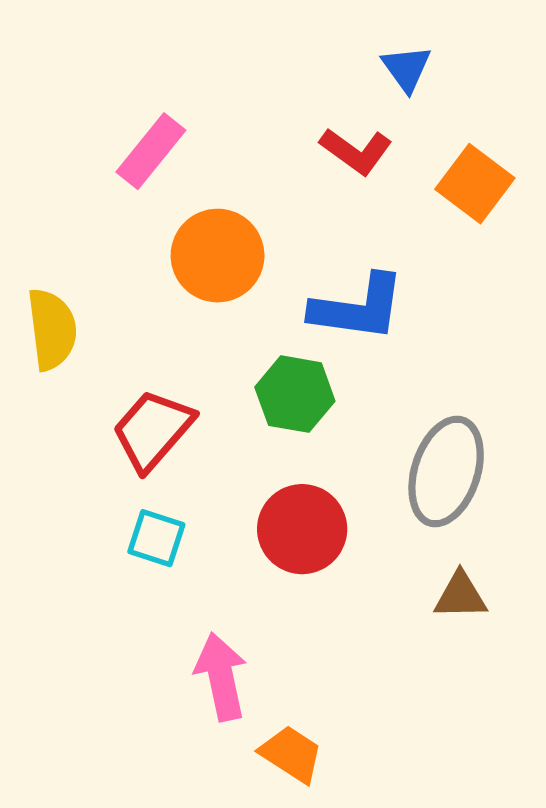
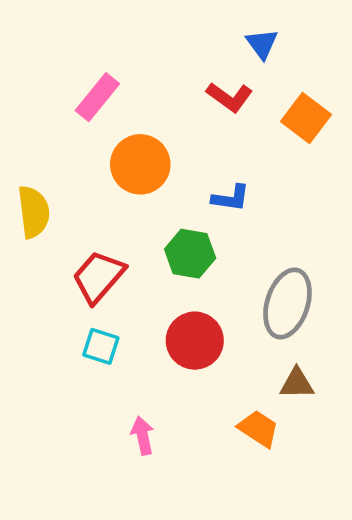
blue L-shape: (358, 308) -> (231, 198), size x0.6
pink arrow: (221, 677) -> (143, 436), size x0.7
orange trapezoid: (291, 754) -> (259, 429), moved

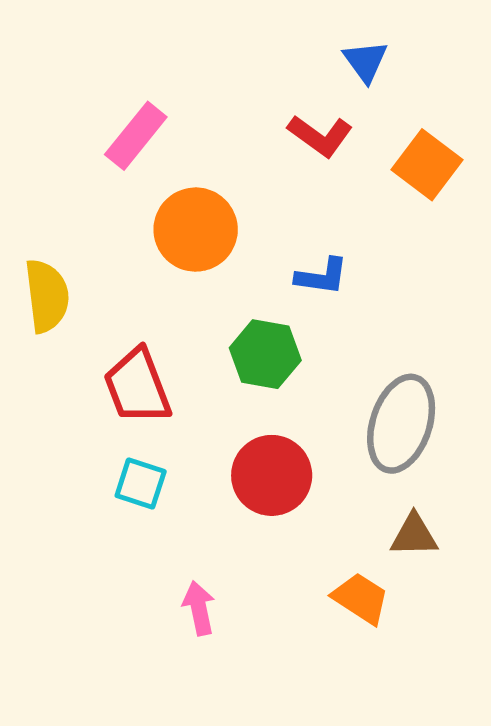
red trapezoid: (99, 277) -> (137, 386), turned -62

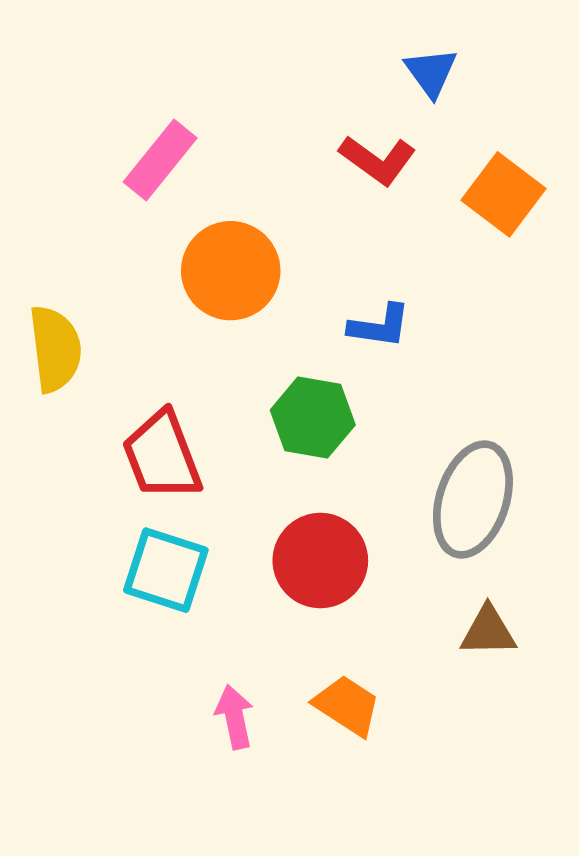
cyan square: (141, 484) -> (166, 570), size x1.4
orange trapezoid: (361, 598) -> (347, 706), moved

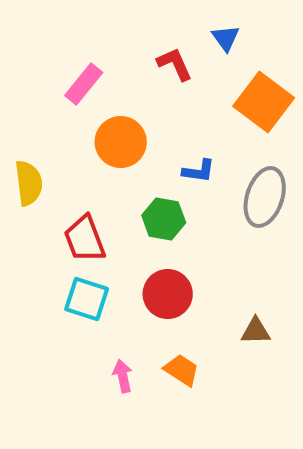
red L-shape: (378, 160) -> (175, 64), moved, turned -150
orange square: (503, 194) -> (264, 102), size x1.4
gray ellipse: (473, 500) -> (265, 197), moved

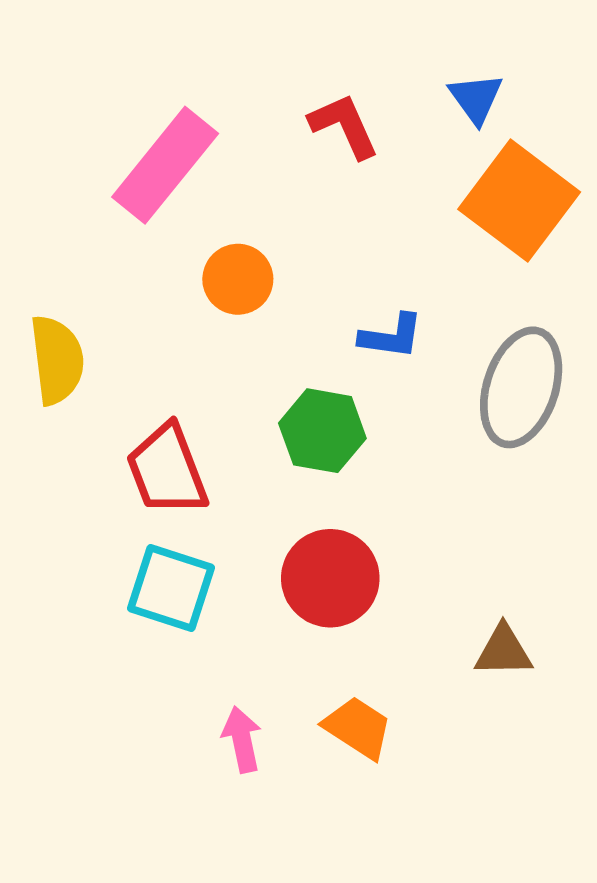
blue triangle: (226, 38) -> (476, 98), moved
pink rectangle: (84, 84) -> (165, 165), size x1.4
orange circle: (121, 142) -> (238, 279), size x0.7

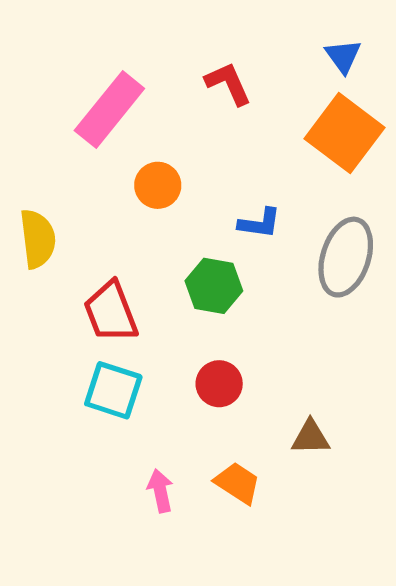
blue triangle: (476, 98) -> (343, 56), moved
red circle: (330, 578) -> (219, 384), size x0.7
brown triangle: (503, 651) -> (310, 437), moved

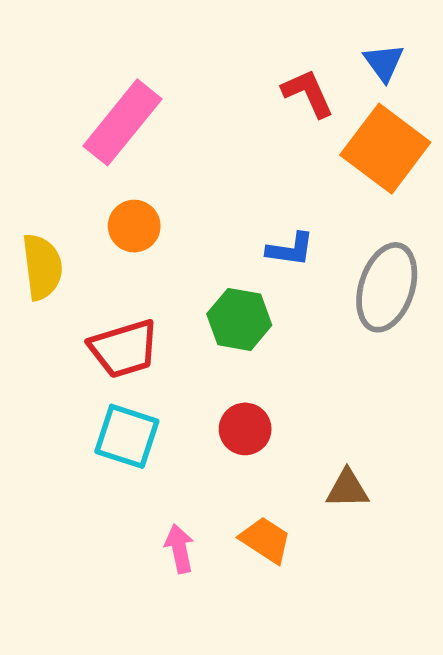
red L-shape: (228, 83) -> (308, 93), moved
orange circle: (158, 185) -> (134, 226), moved
red trapezoid: (111, 312) -> (124, 349), turned -86

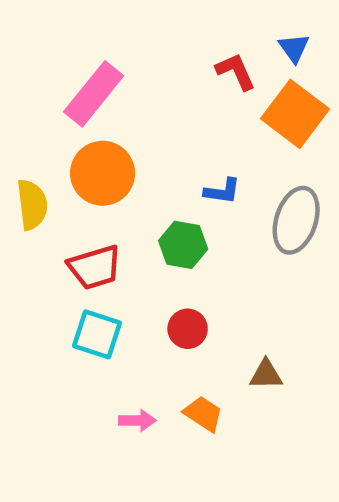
orange circle: (134, 226) -> (103, 173), size x1.6
pink arrow: (179, 549) -> (137, 420), turned 102

